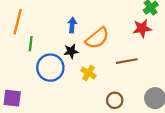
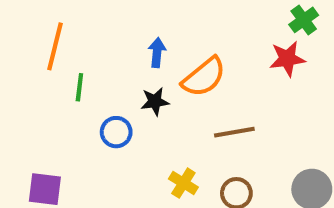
brown line: (127, 61) -> (234, 132), moved
blue circle: (50, 68) -> (116, 132), size x0.6
yellow cross: (89, 73) -> (183, 183), moved

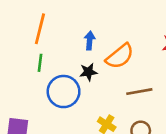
orange line: (55, 46) -> (40, 29), moved
blue circle: (116, 132) -> (64, 92), size x1.6

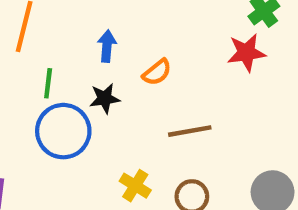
orange semicircle: (120, 56) -> (157, 72), size x0.6
green line: (40, 63) -> (48, 83), moved

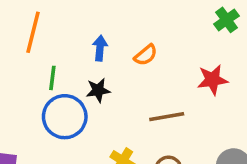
red star: (246, 53) -> (212, 80), moved
orange semicircle: (157, 72) -> (146, 55), moved

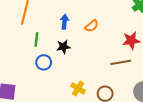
blue circle: (65, 117) -> (44, 62), size x0.6
brown line: (167, 117) -> (121, 62), moved

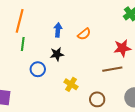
green line: (36, 39) -> (23, 44), moved
yellow cross: (78, 88) -> (71, 84), moved

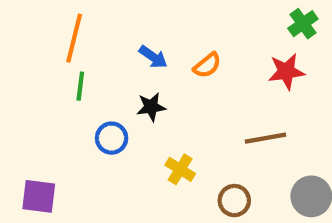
blue arrow: (58, 30) -> (153, 57), turned 120
red star: (122, 48) -> (286, 72), moved

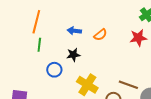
blue arrow: (153, 57) -> (74, 31), turned 152
brown line: (266, 138) -> (128, 85), moved, turned 30
yellow cross: (180, 169) -> (87, 85), size x1.5

